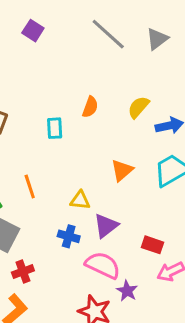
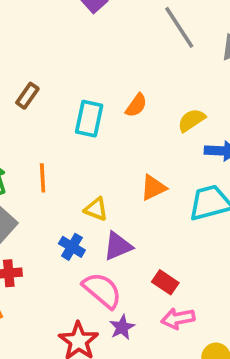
cyan rectangle: (55, 128) -> (89, 119), size x1.4

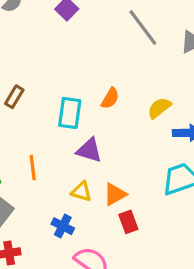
orange triangle: (153, 188) -> (115, 194), moved
purple triangle: (118, 246) -> (89, 150), moved, turned 44
red rectangle: (165, 282) -> (128, 222), moved, turned 40

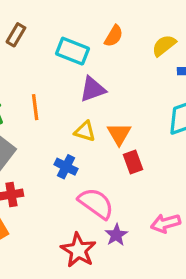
cyan rectangle: (70, 113) -> (73, 51), turned -76
purple triangle: (89, 150) -> (93, 89), turned -36
orange triangle: (115, 194) -> (119, 134), turned -30

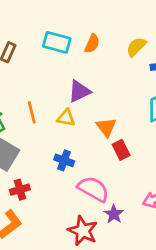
cyan rectangle: (73, 51) -> (57, 42), moved
yellow triangle: (85, 131) -> (66, 118), moved

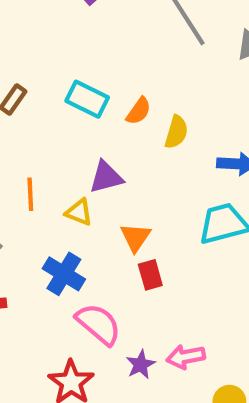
yellow semicircle: (136, 47) -> (176, 132), moved, turned 140
blue cross: (64, 160) -> (64, 274), size x1.4
purple star: (114, 214) -> (141, 365), moved

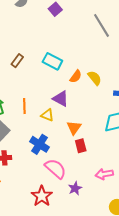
orange semicircle: (139, 111) -> (76, 76), moved
yellow semicircle: (176, 132) -> (95, 78), turned -56
purple triangle: (106, 177) -> (61, 99), turned 42
pink arrow: (186, 357) -> (104, 174), moved

